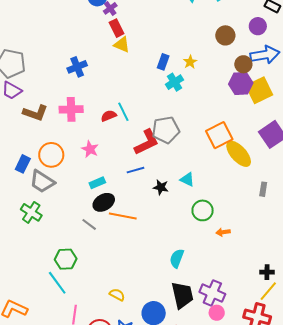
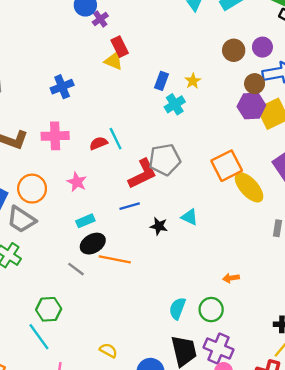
purple circle: (258, 26) -> (262, 47), moved
red rectangle: (117, 28) -> (120, 47), moved
green circle: (203, 210) -> (211, 310), moved

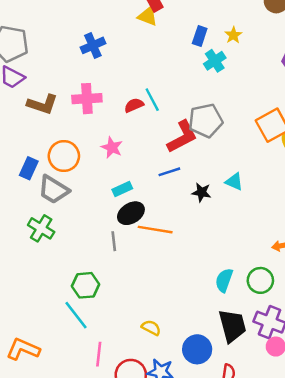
gray line: (76, 269) -> (114, 241), turned 48

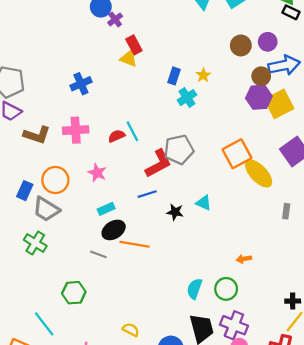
gray line: (114, 241) -> (98, 254), turned -63
cyan line: (76, 315) -> (44, 324), moved

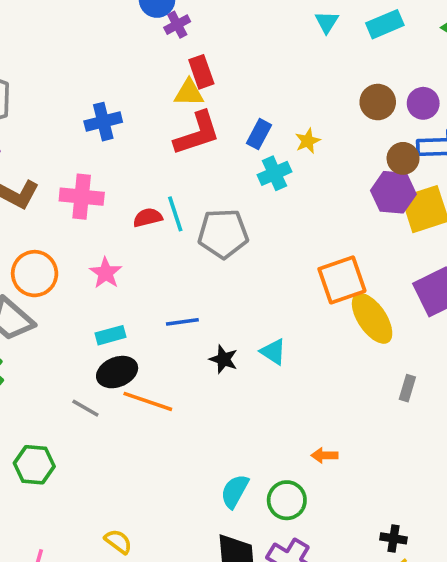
yellow triangle: (129, 58) -> (189, 93), turned -30
gray pentagon: (179, 150) -> (223, 234), moved
red L-shape: (158, 164) -> (197, 133), moved

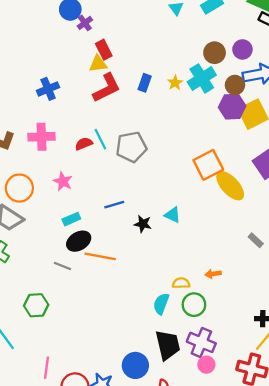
cyan cross: (275, 173) -> (202, 78), moved, size x1.4
gray rectangle: (407, 388) -> (256, 240), moved, turned -56
yellow semicircle: (118, 542) -> (181, 283), moved, turned -30

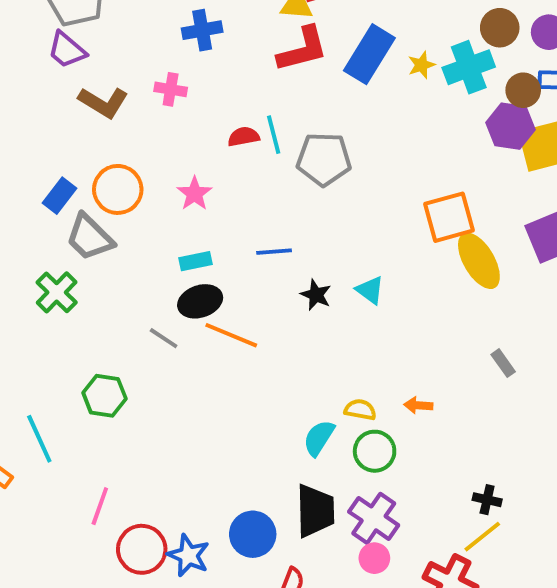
blue rectangle: (145, 83) -> (369, 54), size x1.8
pink cross: (41, 137) -> (171, 89), moved, size x0.7

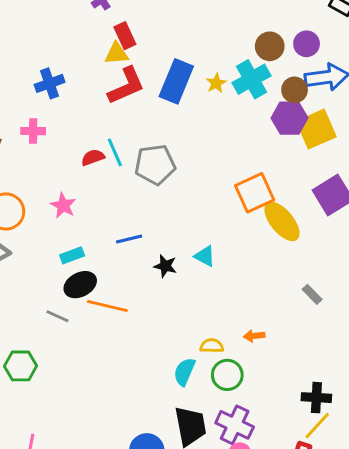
black cross: (487, 500) -> (316, 398), size x1.4

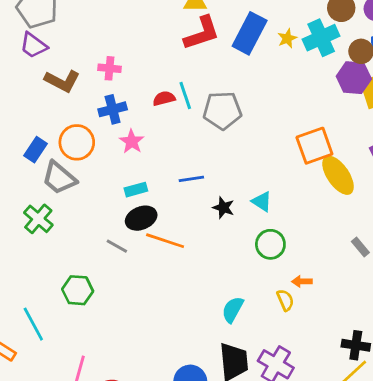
blue cross: (50, 83) -> (113, 109), moved
yellow semicircle: (212, 346) -> (285, 300), moved, turned 60
green circle: (227, 375) -> (270, 244), moved

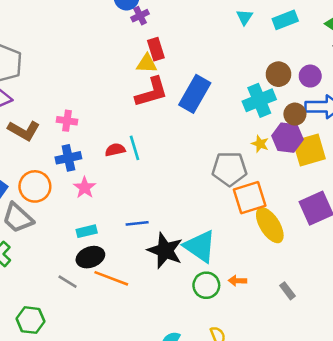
yellow star: (287, 38) -> (260, 144), moved, turned -30
gray pentagon: (222, 110) -> (229, 169), moved
cyan triangle: (262, 202) -> (200, 246), size x1.8
black star: (223, 208) -> (165, 251), size x1.8
orange arrow: (302, 281) -> (237, 281), moved

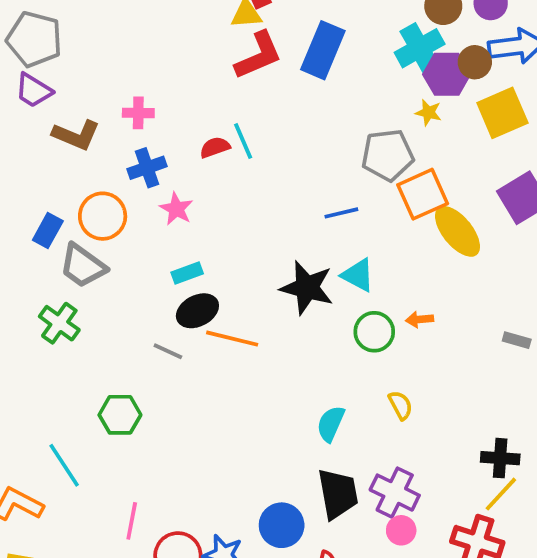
purple hexagon: (287, 138) -> (447, 74), moved
blue line: (137, 223) -> (341, 213), moved
cyan triangle: (200, 246) -> (358, 275), size x0.7
gray rectangle: (287, 291) -> (517, 340), moved, turned -30

